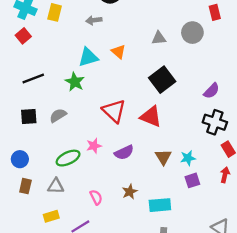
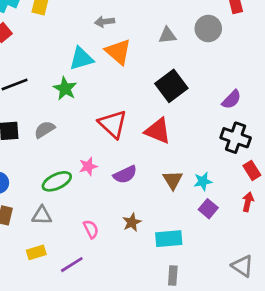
gray arrow: (94, 20) -> (105, 22), moved
orange triangle: (118, 52) -> (118, 52), size x1.5
purple square: (192, 180) -> (208, 209), turned -32

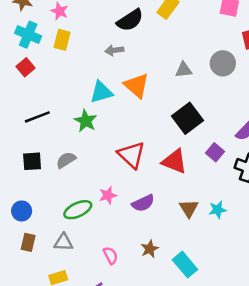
gray arrow: (105, 22) -> (114, 50), moved
purple square: (208, 209) -> (215, 152), moved
cyan rectangle: (169, 239) -> (185, 265), turned 55

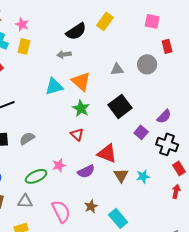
green star: (86, 121) -> (81, 108), moved
red triangle: (131, 155) -> (77, 134), size x0.6
red triangle: (174, 161) -> (107, 153), moved
pink semicircle: (110, 255) -> (61, 211), size x1.6

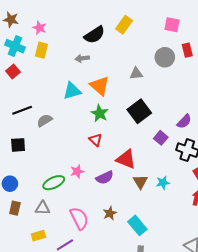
gray circle: (147, 64) -> (165, 57), moved
gray semicircle: (27, 138) -> (45, 120), moved

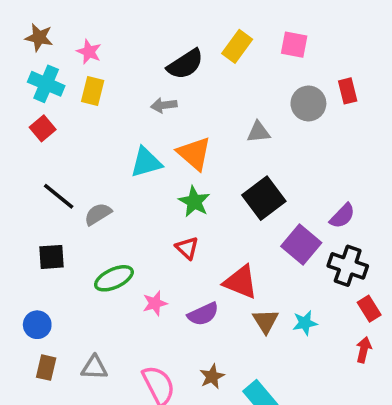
pink square: (172, 25) -> (294, 45), moved
black line: (22, 110) -> (59, 196), turned 60
purple square: (161, 138) -> (301, 244), size x1.5
green ellipse: (54, 183) -> (114, 278), moved

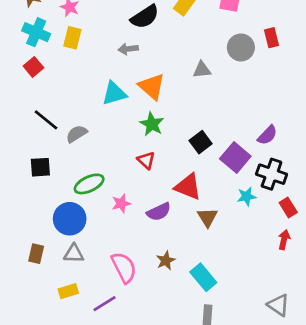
black square: (264, 198) -> (201, 142), moved, size x0.7
cyan star: (305, 323) -> (246, 196), moved
blue circle: (37, 325) -> (70, 219), moved, size x1.5

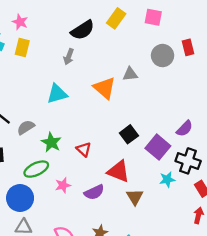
gray arrow: (128, 49) -> (69, 57), turned -63
orange triangle: (152, 86) -> (105, 88), moved
green star: (152, 124) -> (51, 142), moved

